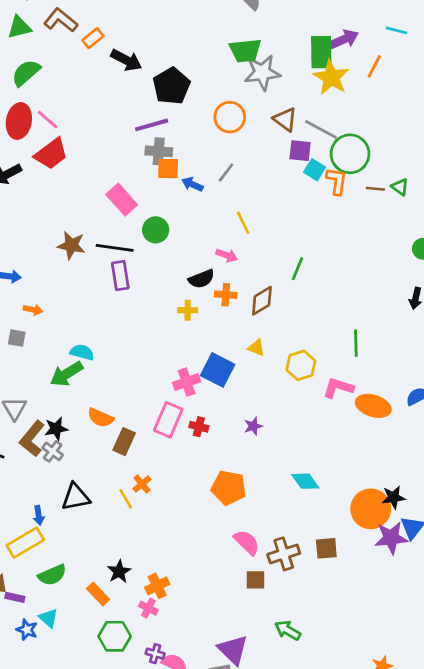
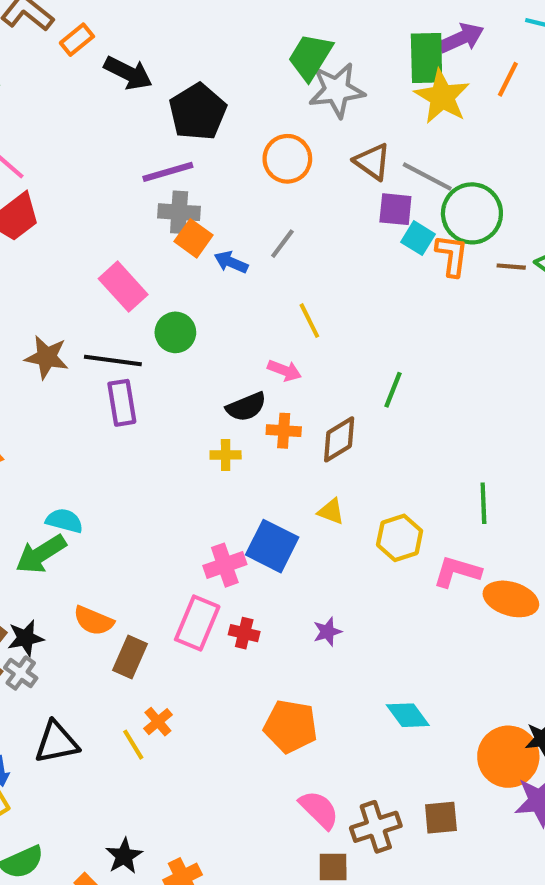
green trapezoid: (245, 51) -> (310, 57), turned 128
orange square: (168, 169) -> (194, 238), turned 35

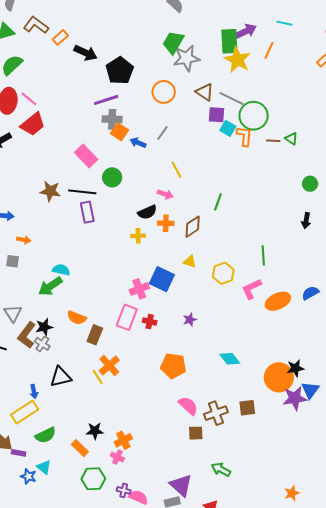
pink L-shape: (457, 572) -> (251, 289), turned -40
orange ellipse: (511, 599) -> (278, 301), turned -40
orange cross: (158, 722) -> (109, 365), size x1.5
black star: (124, 856) -> (95, 431), turned 30

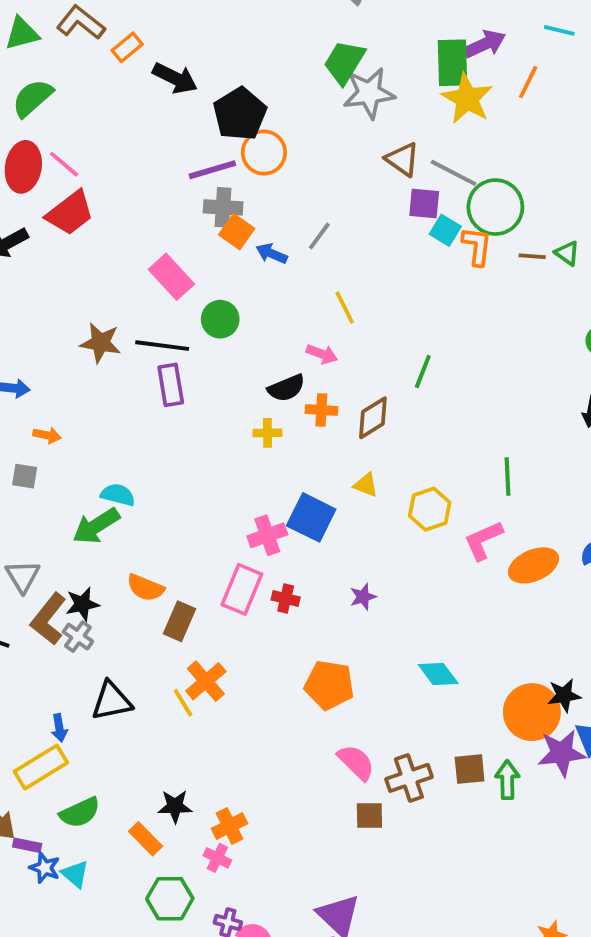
orange circle: (164, 92) -> (264, 153), moved
green arrow: (221, 469) -> (507, 780), moved, turned 60
blue star: (28, 476) -> (45, 868), moved

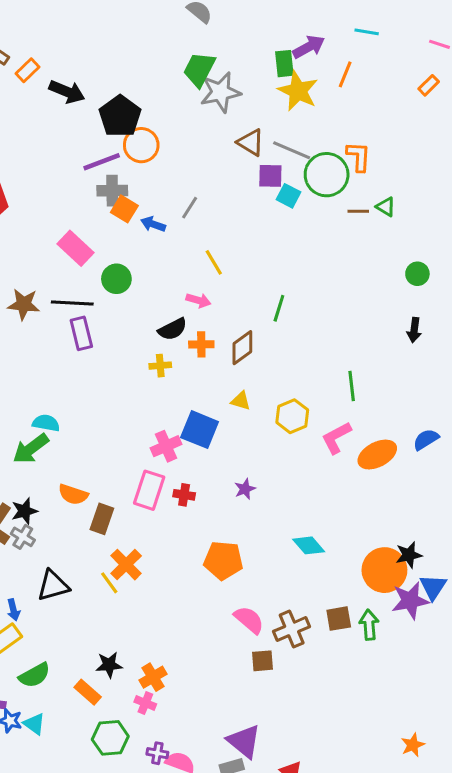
green rectangle: (452, 63) -> (284, 64), size x0.7
orange L-shape: (477, 246) -> (359, 157), moved

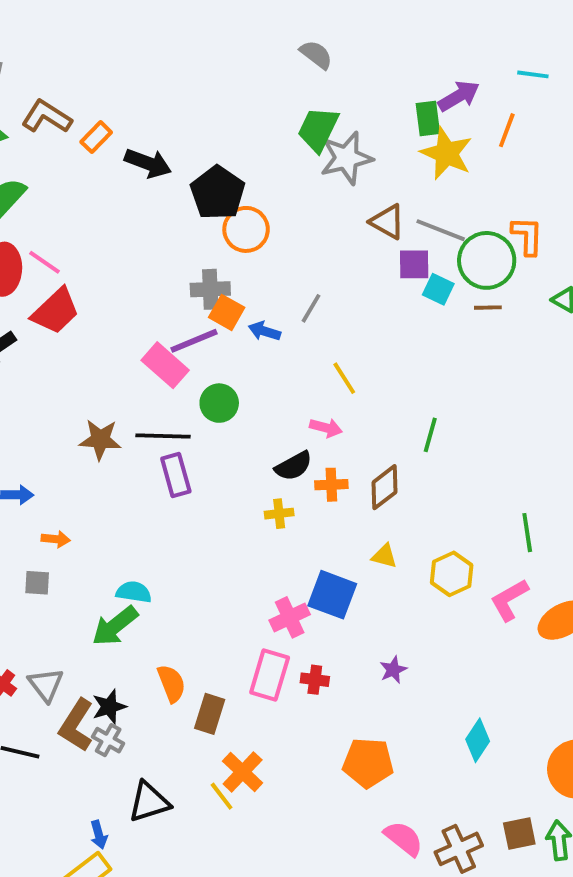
purple line: (102, 162) -> (194, 341), moved
brown line: (358, 211) -> (488, 308), moved
orange semicircle: (73, 494) -> (171, 683), turned -128
cyan diamond: (309, 545) -> (478, 740), turned 76

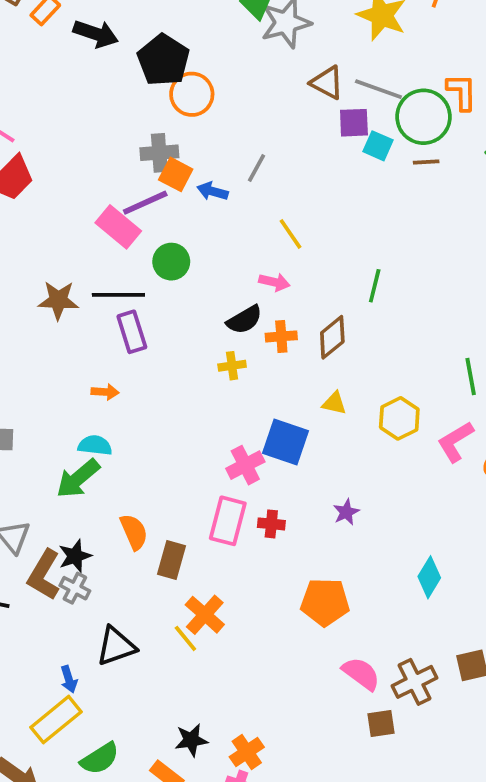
orange arrow: (56, 539) -> (105, 392), moved

